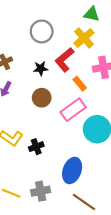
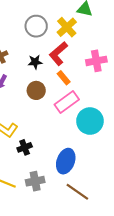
yellow cross: (84, 38) -> (67, 27), moved
orange rectangle: (80, 84) -> (64, 78), moved
black cross: (36, 147) -> (25, 147), moved

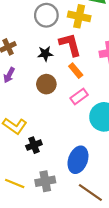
yellow cross: (67, 27) -> (79, 16), turned -36
red L-shape: (58, 54) -> (70, 45), turned 115
pink rectangle: (67, 102) -> (79, 97), size x0.7

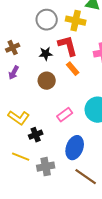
pink rectangle: (79, 97) -> (65, 115), moved
yellow line: (15, 183) -> (21, 157), moved

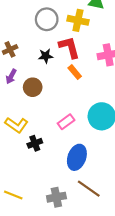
brown circle: (47, 81) -> (33, 87), moved
yellow line: (21, 157) -> (13, 195), moved
gray cross: (46, 167) -> (56, 197), moved

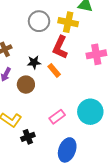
red L-shape: (69, 47) -> (60, 47), turned -140
black star: (46, 56) -> (34, 62), moved
orange rectangle: (75, 72) -> (54, 70), moved

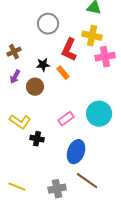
yellow cross: (68, 22) -> (92, 36), moved
black cross: (28, 137) -> (37, 139), turned 32

